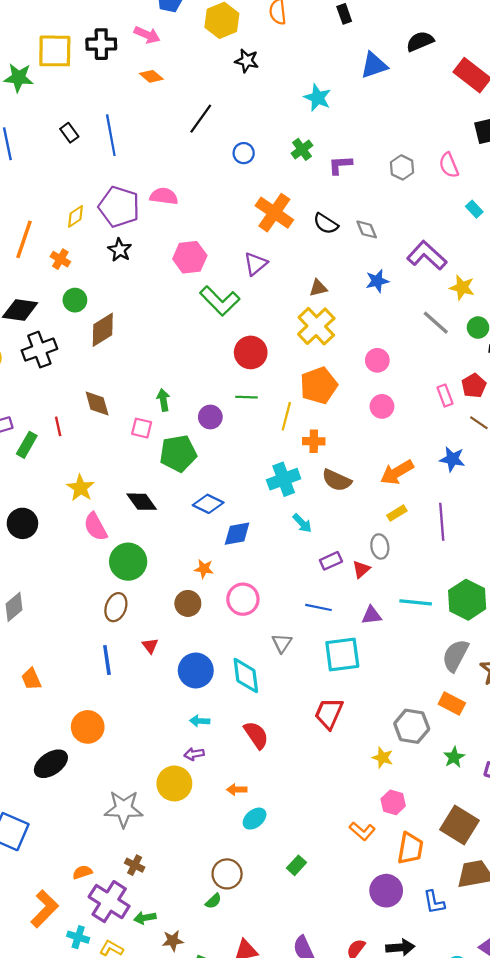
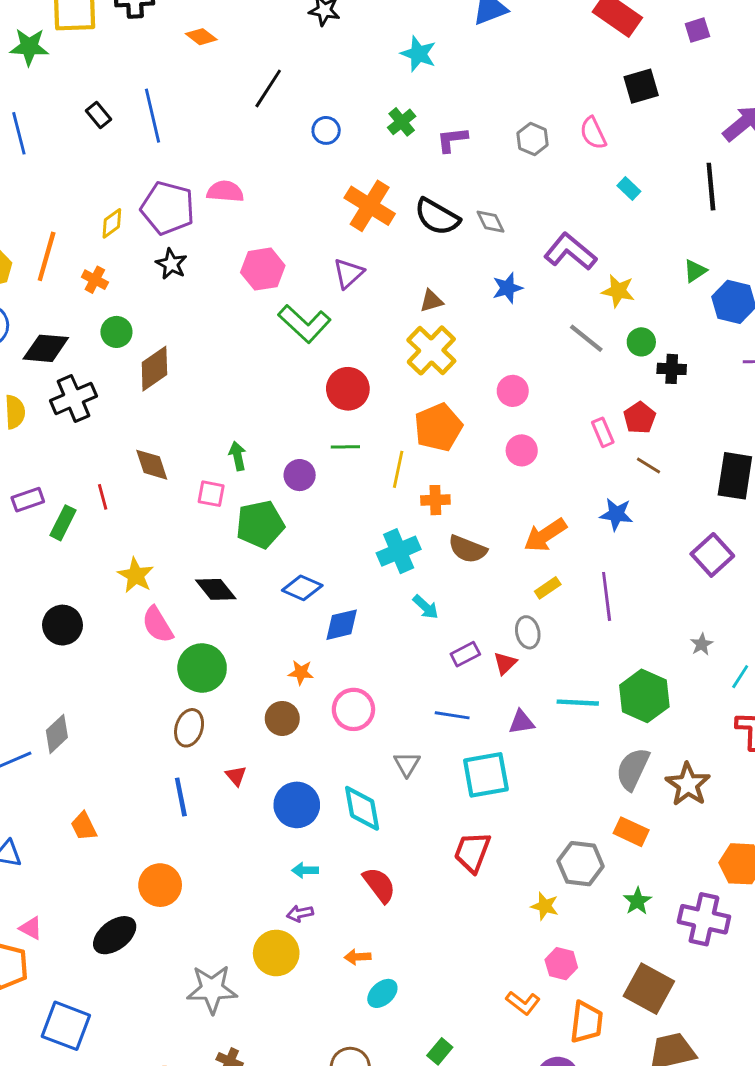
black semicircle: (326, 224) -> (437, 217), size x1.4

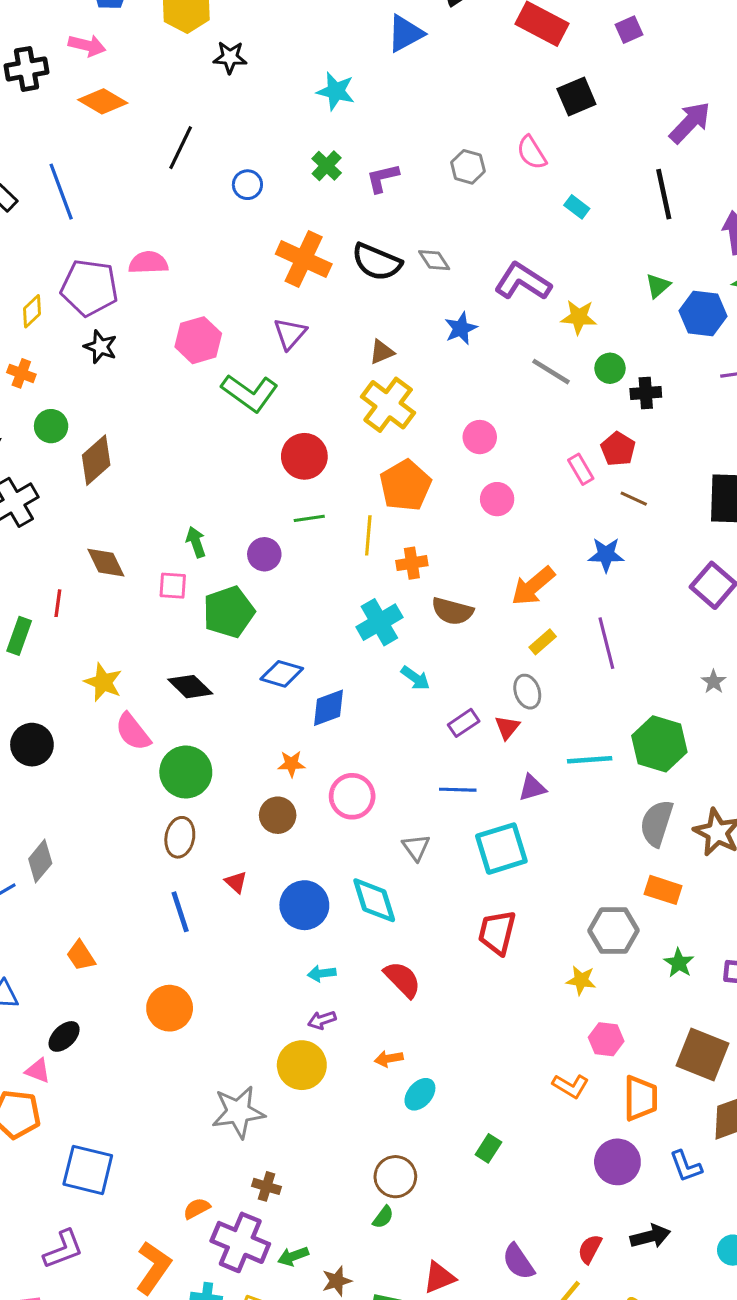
orange diamond: (201, 37) -> (103, 101), size x1.4
red line: (103, 497) -> (58, 603), turned 30
black ellipse: (115, 935) -> (64, 1036), moved, size x0.7

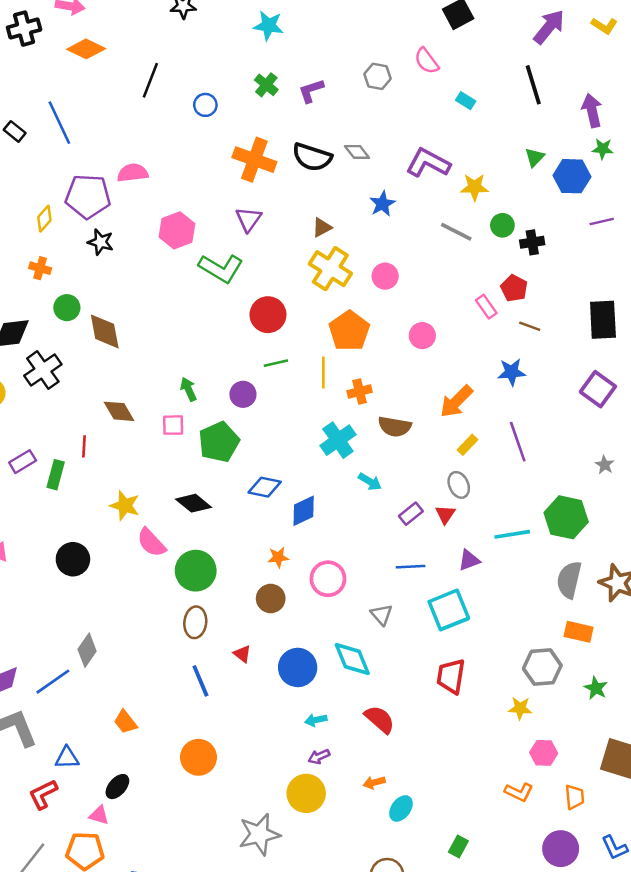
pink circle: (480, 437) -> (385, 276), moved
brown diamond: (96, 460) -> (105, 331), turned -54
orange trapezoid: (641, 1098) -> (575, 797), size x0.7

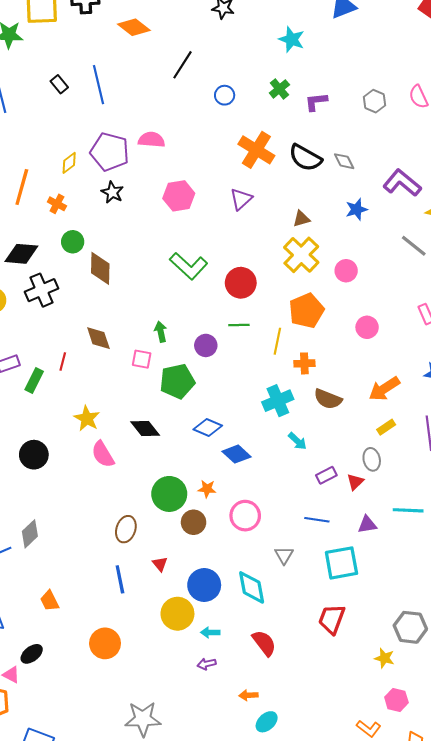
green L-shape: (221, 268) -> (189, 266), moved
blue diamond: (304, 511) -> (237, 454), turned 56
green circle: (196, 571) -> (169, 494), moved
yellow circle: (306, 793) -> (177, 614), moved

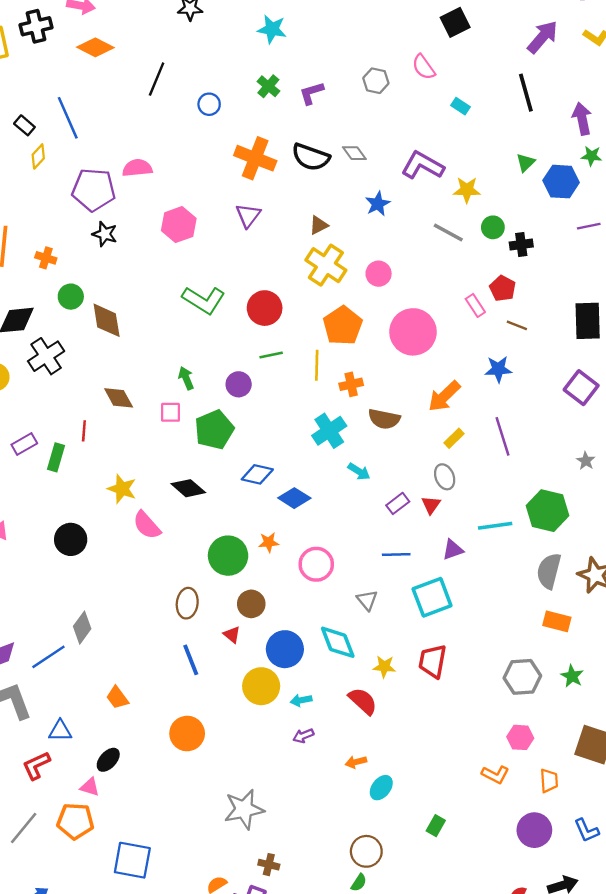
yellow diamond: (69, 163) -> (38, 156), moved
pink circle: (367, 327) -> (413, 332), size x1.8
brown circle: (194, 522) -> (251, 604), moved
gray hexagon: (410, 627) -> (522, 677), moved
yellow star: (384, 658) -> (384, 667), moved

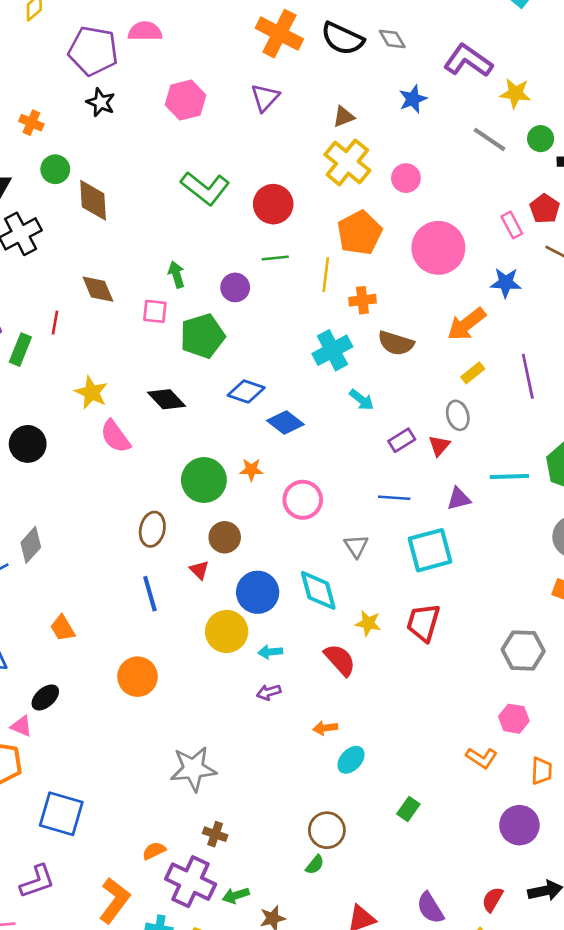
blue star: (498, 369) -> (506, 283), moved

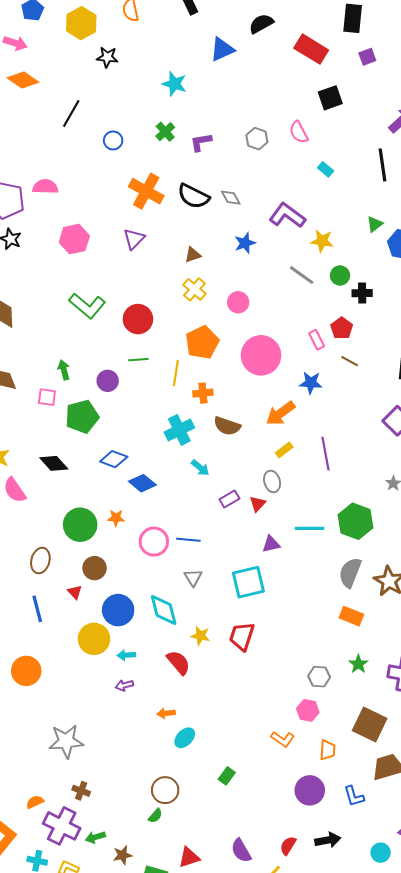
yellow cross: (347, 162) -> (194, 289), size x0.7
blue line: (394, 498) -> (188, 540), moved
gray hexagon: (523, 650) -> (319, 677), moved, size x0.7

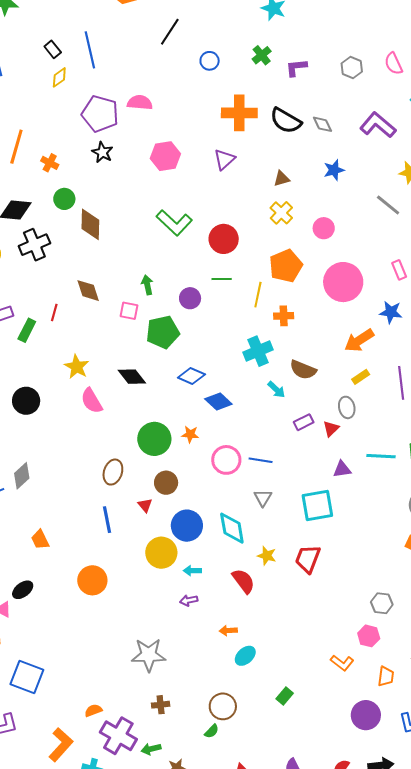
orange cross: (146, 191) -> (239, 113), turned -32
purple L-shape: (287, 215) -> (378, 125), moved
brown semicircle: (227, 426) -> (303, 370), moved
gray star: (66, 741) -> (149, 655), moved
brown cross: (81, 791) -> (161, 705), moved, turned -30

